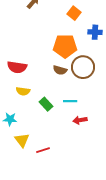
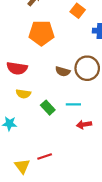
orange pentagon: (65, 46) -> (41, 33), moved
yellow triangle: (22, 140) -> (22, 166), moved

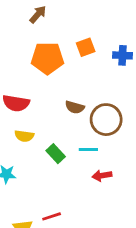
orange square: (78, 11) -> (86, 47), moved, turned 32
brown circle: (87, 68) -> (106, 120), moved

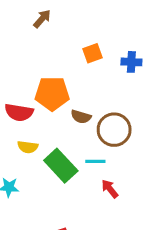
orange pentagon: (47, 58) -> (52, 94), moved
green rectangle: (56, 154) -> (61, 166), size x1.6
red arrow: (102, 176) -> (110, 189), turned 60

